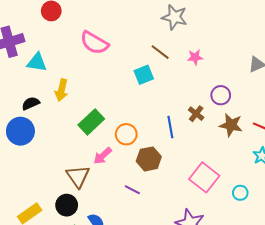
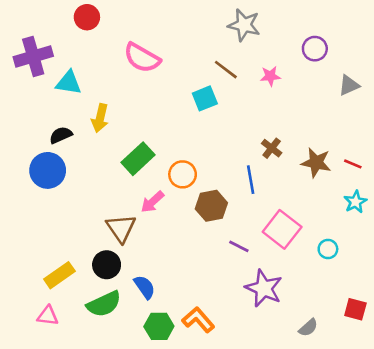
purple circle: (221, 95) -> (315, 49), moved
blue line: (170, 127) -> (251, 180), moved
purple line: (132, 190) -> (239, 246), moved

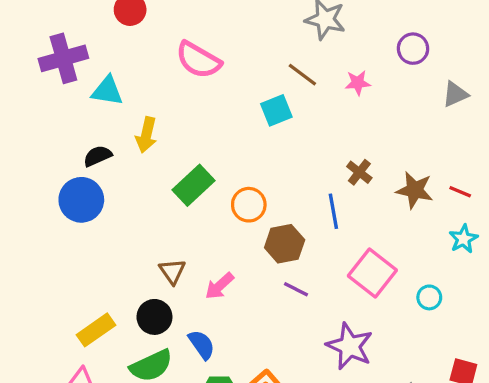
pink arrow: (152, 202) -> (220, 286), moved
brown triangle: (121, 228) -> (172, 271), size x0.7
purple line: (239, 246) -> (296, 289), moved

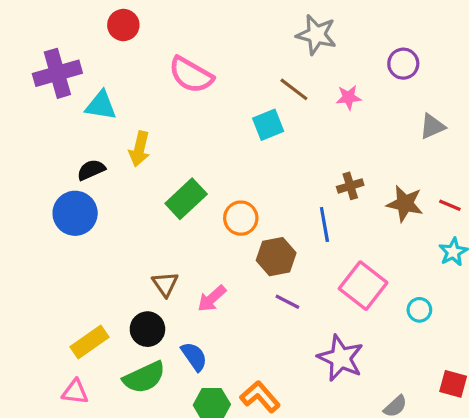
gray triangle: (455, 94) -> (432, 126), moved
brown cross: (359, 172) -> (350, 186), turned 35

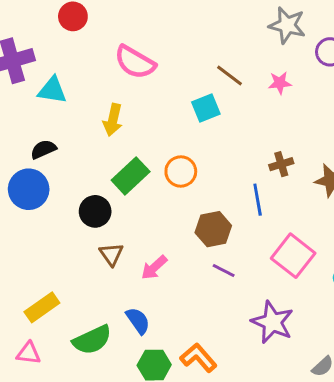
gray star: (316, 35) -> (287, 25), moved
yellow arrow: (139, 149) -> (113, 120), moved
orange circle: (241, 218) -> (181, 171), moved
black circle: (147, 329) -> (95, 211), moved

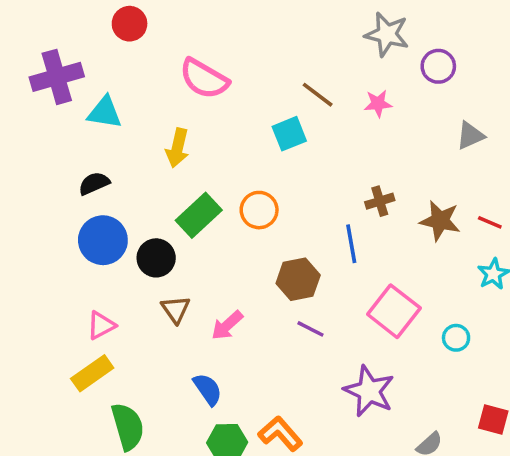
blue circle: (29, 189) -> (103, 240), moved
green semicircle: (92, 340) -> (128, 427), moved, turned -81
pink triangle: (29, 353) -> (101, 325), moved, turned -35

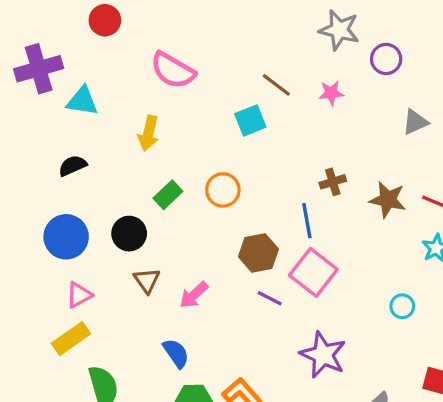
green rectangle: (199, 215) -> (168, 195), size x0.7
blue circle: (103, 240) -> (66, 237), moved
pink square: (394, 311) -> (313, 272), moved

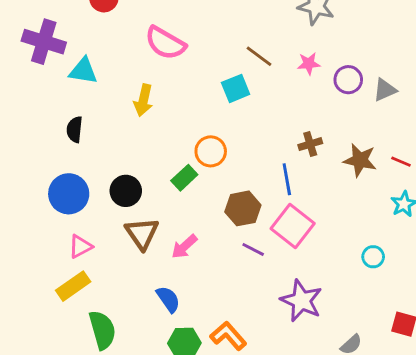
purple circle: (386, 59) -> (348, 80), moved
purple cross: (39, 69) -> (44, 42), turned 33
black semicircle: (73, 166) -> (75, 129), turned -60
green rectangle: (168, 195) -> (184, 178), moved
brown triangle: (147, 280) -> (142, 233), size x1.4

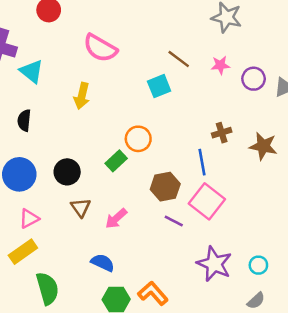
cyan triangle: (83, 71) -> (32, 71), turned 30
brown triangle: (142, 233) -> (81, 207), size x0.7
cyan circle: (373, 257) -> (258, 265), moved
blue semicircle: (168, 299) -> (103, 263), turned -30

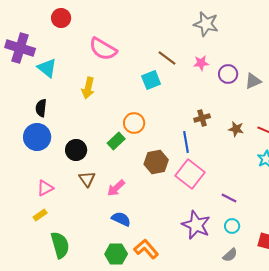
brown star: (263, 146) -> (236, 129), size x0.7
blue circle: (19, 174) -> (37, 137), moved
purple line: (174, 221) -> (229, 198), moved
yellow rectangle: (23, 252) -> (40, 215), size x0.6
blue semicircle: (103, 263) -> (121, 219), moved

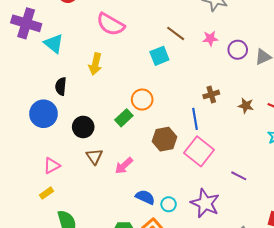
black semicircle: (41, 108) -> (61, 86), moved
blue semicircle: (121, 219) -> (145, 197), moved
cyan circle: (232, 226) -> (169, 204), moved

